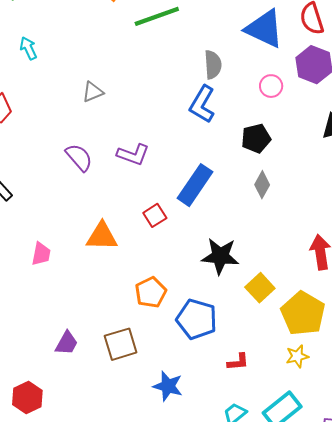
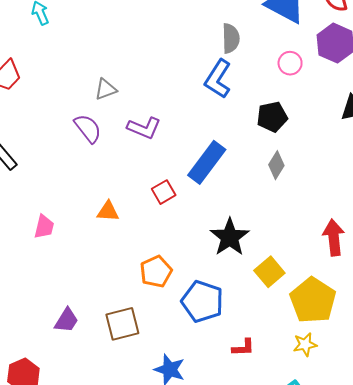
gray triangle: (93, 92) -> (106, 89), moved
orange triangle: (102, 236) -> (108, 211), size x0.7
black star: (220, 256) -> (230, 237), turned 30

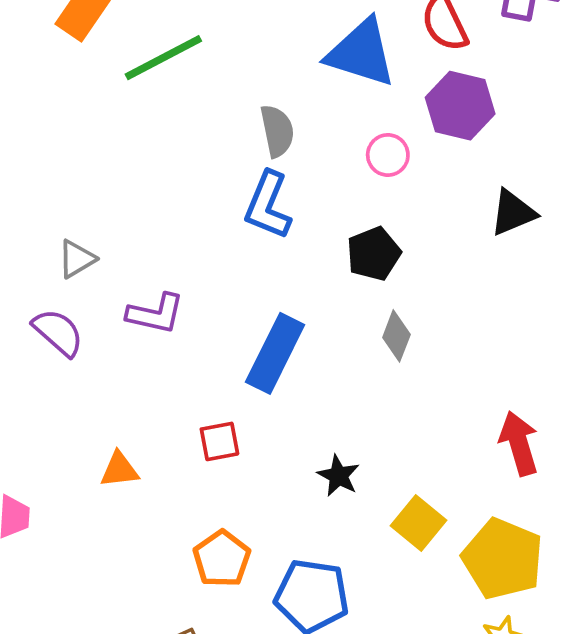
red square: (164, 192) -> (219, 441), moved, turned 30
black star: (230, 237) -> (338, 476), size x0.6

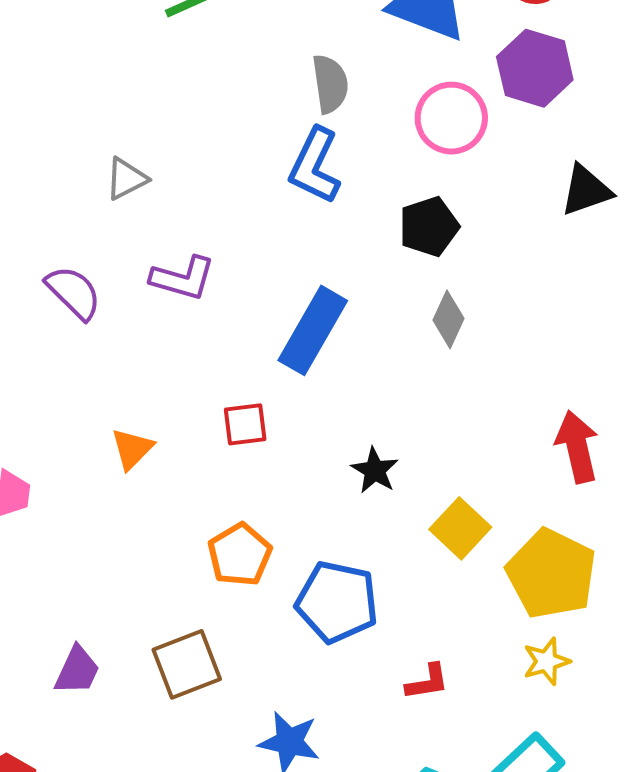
pink circle: (388, 155) -> (451, 118), size x1.5
gray triangle: (77, 259) -> (126, 179), moved
orange triangle: (119, 470) -> (132, 449), turned -42

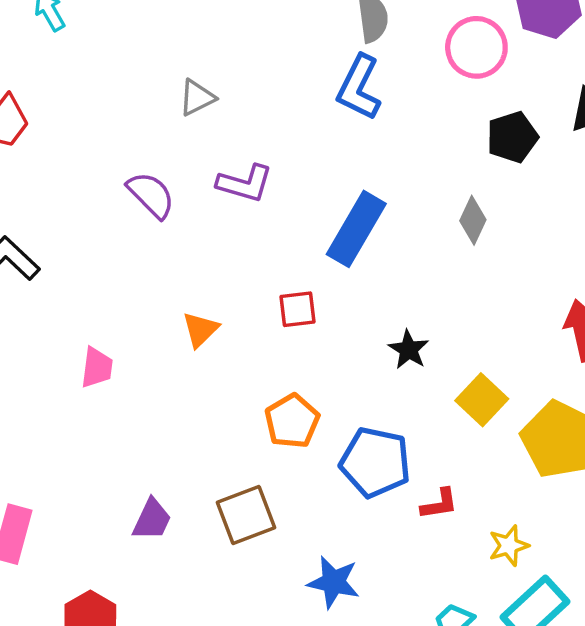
black pentagon: (429, 227) -> (512, 137), moved
yellow star: (546, 661) -> (509, 546), moved
red L-shape: (427, 682) -> (439, 504), moved

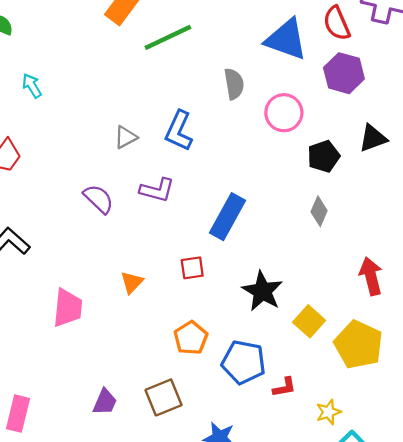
pink circle: (476, 47) -> (284, 113), moved
blue L-shape: (359, 88) -> (179, 131), moved
gray diamond: (473, 220) -> (319, 211), moved
black star: (409, 350) -> (262, 291), size x1.6
pink trapezoid: (97, 368) -> (68, 308), size x1.5

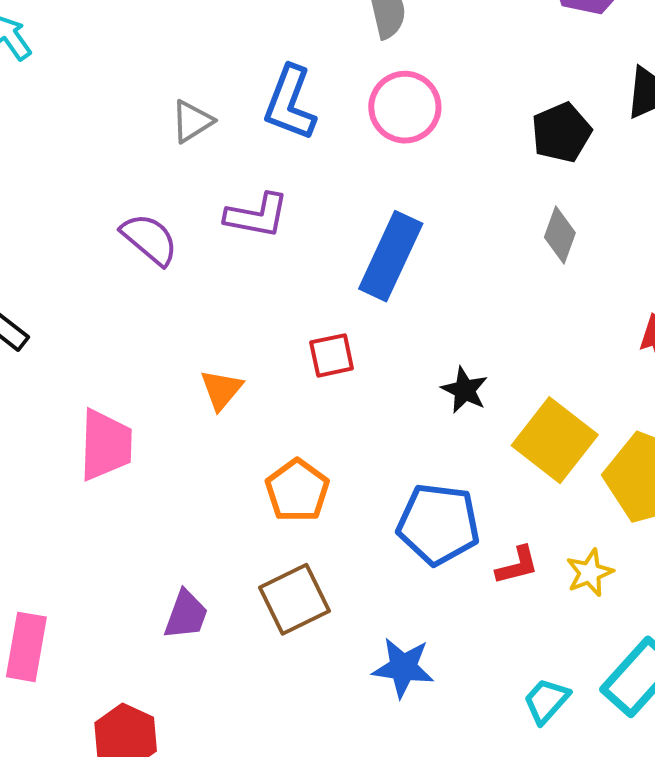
pink circle: (284, 113) -> (405, 107), moved
black star: (262, 291) -> (465, 390), size x0.6
yellow square: (309, 321) -> (555, 440), size x1.4
orange pentagon: (191, 338) -> (297, 491), moved
yellow star: (328, 412) -> (590, 573), moved

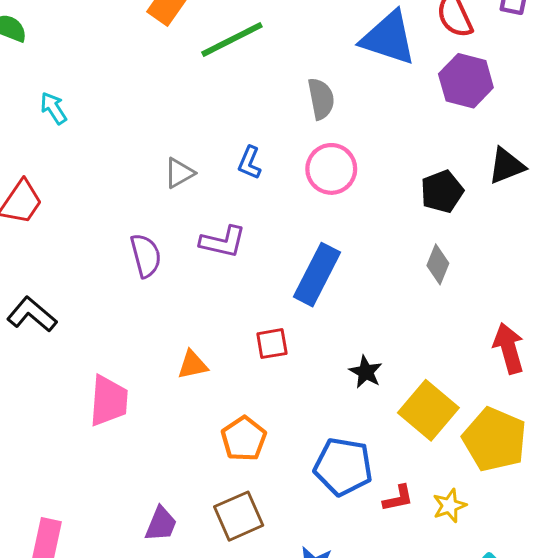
blue L-shape: (290, 103) -> (250, 163), size x0.6
purple semicircle: (149, 239) -> (146, 256), turned 33
orange triangle: (221, 390) -> (193, 365), turned 36

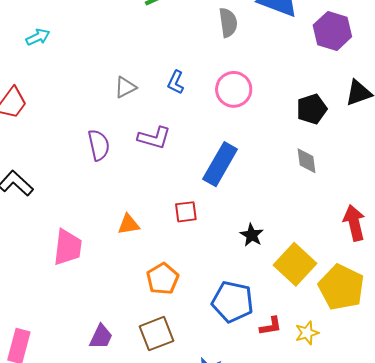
gray semicircle: (321, 99) -> (228, 23), moved
cyan arrow: (54, 108) -> (38, 37), turned 95
gray diamond: (438, 264) -> (307, 161), turned -32

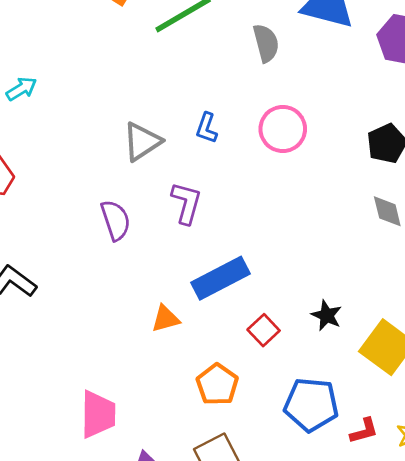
gray triangle: (125, 87) -> (142, 142), size x1.4
purple L-shape: (154, 138) -> (186, 203), turned -84
blue rectangle: (220, 164) -> (221, 278), moved, turned 39
red square: (186, 212) -> (264, 330), moved, turned -30
pink trapezoid: (68, 247) -> (98, 414), moved

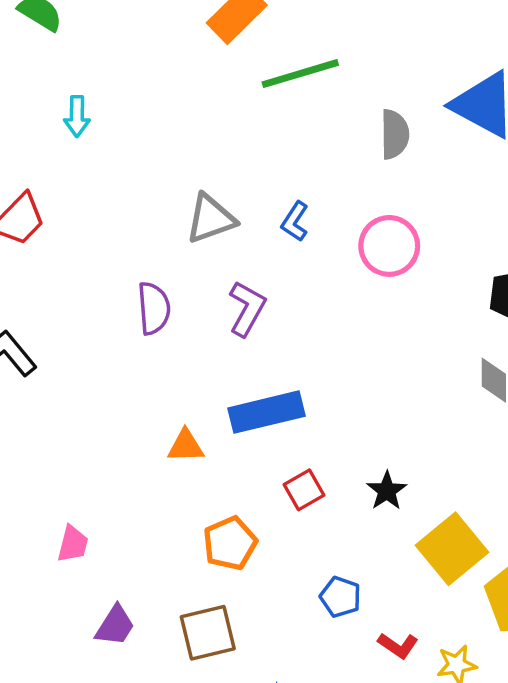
cyan arrow: (21, 89) -> (77, 116), turned 108
blue pentagon: (311, 405) -> (340, 597), size x0.6
pink trapezoid: (98, 414) -> (73, 544), size x0.6
red L-shape: (364, 431) -> (398, 645), turned 36

